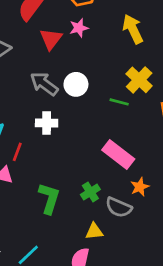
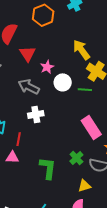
pink star: (79, 28) -> (47, 67), moved
yellow arrow: (133, 29) -> (81, 50), moved
white circle: (76, 84) -> (63, 82), moved
pink rectangle: (118, 155) -> (91, 127), turned 30

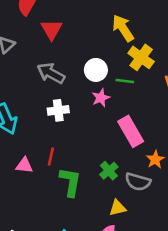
pink star: (47, 67) -> (101, 98), moved
red line: (19, 139) -> (51, 157), moved

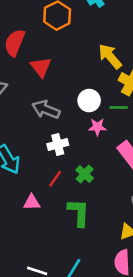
pink star: (101, 98) -> (97, 127), turned 30
red line: (51, 157) -> (55, 179), moved, turned 30
green cross: (109, 171) -> (85, 174), moved

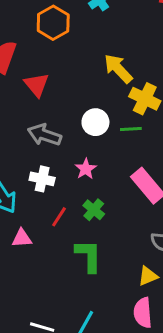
pink star: (97, 127) -> (86, 169), moved, turned -30
white cross: (58, 145) -> (42, 179), moved, turned 30
pink triangle: (32, 202) -> (22, 238), moved

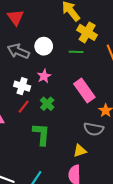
white circle: (95, 122) -> (44, 46), moved
white cross: (42, 179) -> (22, 86), moved

